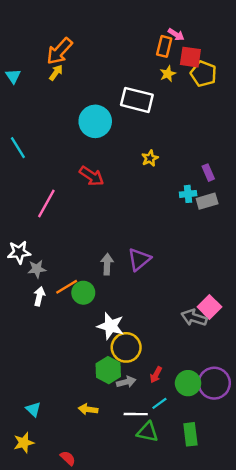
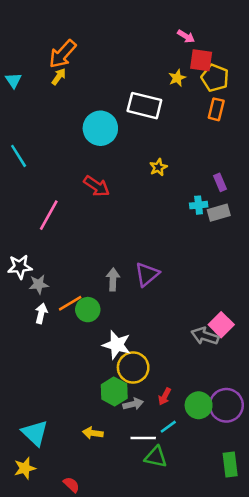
orange rectangle: (164, 46) -> (216, 109), moved
cyan triangle: (33, 409) -> (35, 433), size x1.6
green rectangle: (190, 434) -> (230, 464), moved

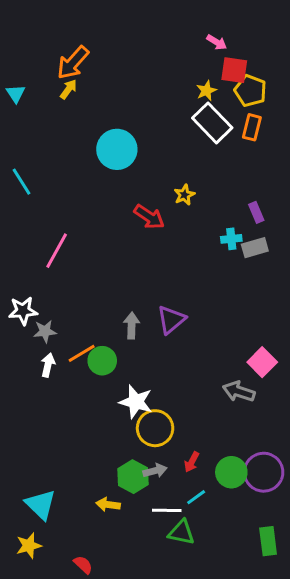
white rectangle: (144, 106) -> (212, 123), moved, turned 32
red arrow: (97, 186) -> (149, 217), moved
pink square: (221, 325) -> (262, 362), moved
green hexagon: (114, 391) -> (133, 477), moved

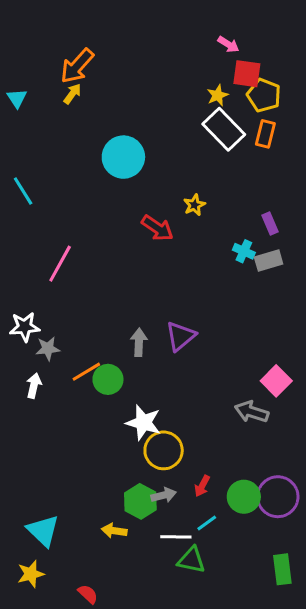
cyan cross: (231, 239) -> (244, 251), turned 30
white arrow: (48, 365) -> (34, 386), moved

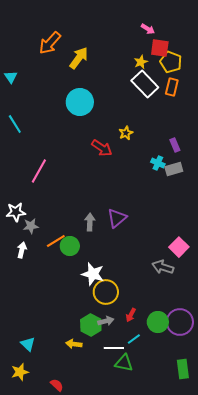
yellow arrow: (72, 94) -> (79, 58), moved, size x1.6
cyan triangle: (17, 98) -> (11, 77), moved
cyan triangle: (43, 531) -> (28, 344), size x0.7

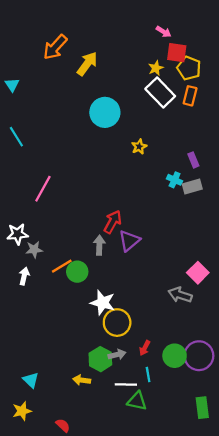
cyan circle: (80, 102) -> (105, 112), moved
red arrow: (102, 148) -> (113, 222), moved, turned -95
cyan line: (134, 339) -> (148, 374), turned -64

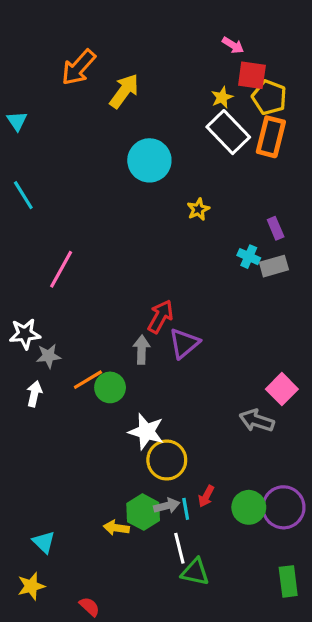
orange rectangle: (190, 96) -> (271, 137), size x1.4
cyan line: (148, 374) -> (186, 509), moved
yellow arrow: (82, 380) -> (116, 528), moved
white line: (126, 384) -> (179, 548), turned 75

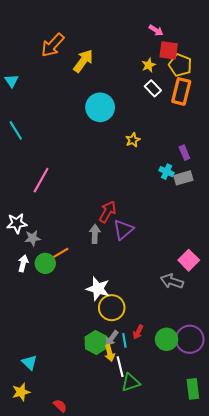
white rectangle: (228, 132) -> (153, 88), size x0.6
green circle: (110, 387) -> (45, 263), moved
gray arrow: (167, 506) -> (112, 338), turned 140
yellow arrow: (116, 528) -> (110, 353), moved, turned -112
green triangle: (195, 572) -> (131, 383), turned -30

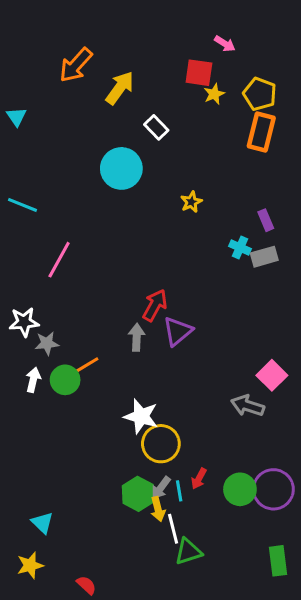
red square: (169, 50) -> (199, 73), moved
white rectangle: (153, 88) -> (156, 127), moved
cyan circle: (100, 107) -> (121, 168), moved
cyan line: (16, 130) -> (23, 205), moved, turned -36

